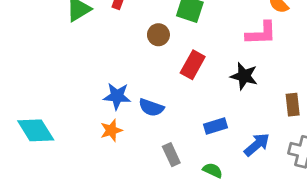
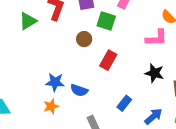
black star: (244, 76) -> (154, 73), moved
blue rectangle: (216, 126) -> (124, 103), turned -35

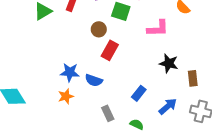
pink L-shape: (156, 38) -> (158, 28), moved
red rectangle: (108, 60) -> (110, 50), moved

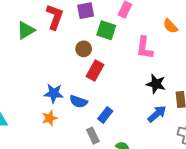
pink L-shape: (158, 28) -> (145, 48), turned 100
blue rectangle: (139, 93) -> (105, 115), moved
blue arrow: (168, 106) -> (157, 114), moved

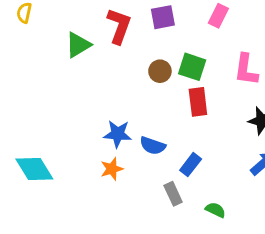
green square: (106, 30) -> (192, 67), moved
red rectangle: (95, 71) -> (198, 102), moved, turned -36

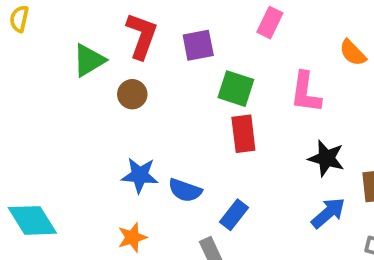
purple square: (163, 17) -> (198, 45), moved
brown circle: (160, 71) -> (132, 94), moved
orange star: (112, 169) -> (132, 237), moved

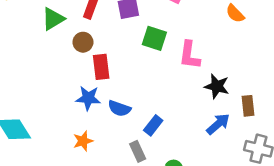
pink L-shape: (306, 92) -> (190, 55), moved
red rectangle: (243, 134) -> (101, 67), moved

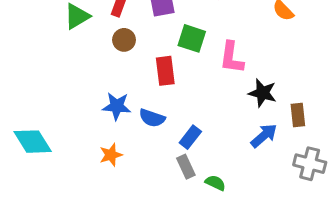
brown circle: (83, 42) -> (124, 40), moved
red rectangle: (101, 67) -> (165, 71), moved
gray rectangle: (138, 151) -> (186, 167), moved

